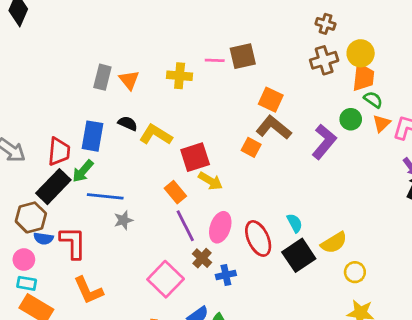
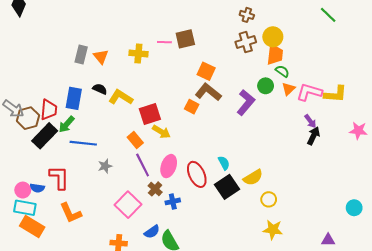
brown hexagon: (31, 217) -> (28, 118), moved
gray star: (123, 220) -> (105, 166), moved
blue semicircle: (43, 238) -> (37, 188), moved
cyan rectangle: (27, 283) -> (25, 208), size x1.5

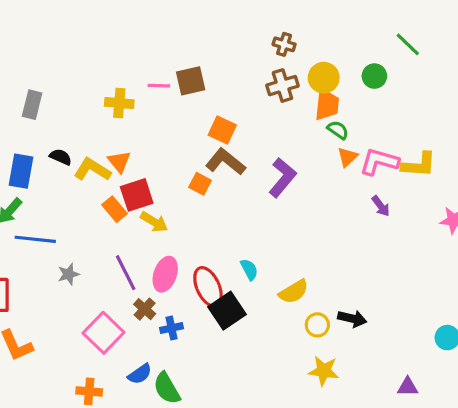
orange triangle: (101, 57) -> (119, 162), moved
green circle: (266, 86) -> (374, 76), moved
black arrow: (313, 136) -> (352, 319), moved, turned 78
orange rectangle: (135, 140) -> (114, 209), moved
black square: (227, 187) -> (227, 311), moved

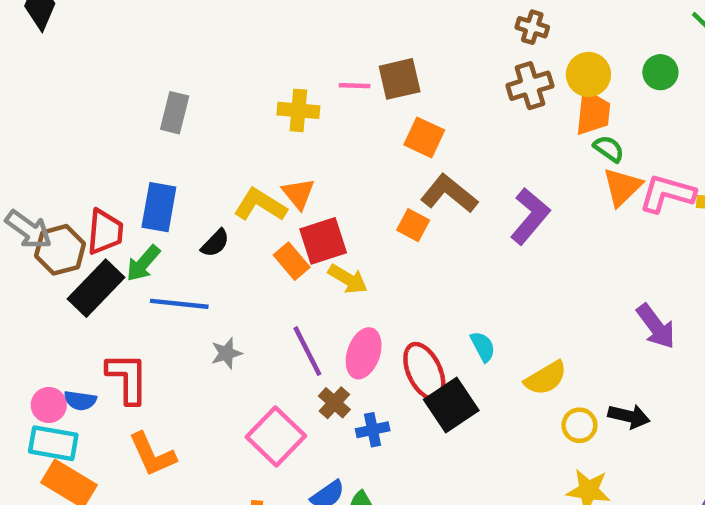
orange square: (222, 130) -> (424, 137), moved
black semicircle: (61, 157) -> (215, 243), moved, turned 110
orange triangle: (347, 157) -> (622, 187), size x1.4
purple arrow: (381, 206) -> (656, 326), moved, size x1.5

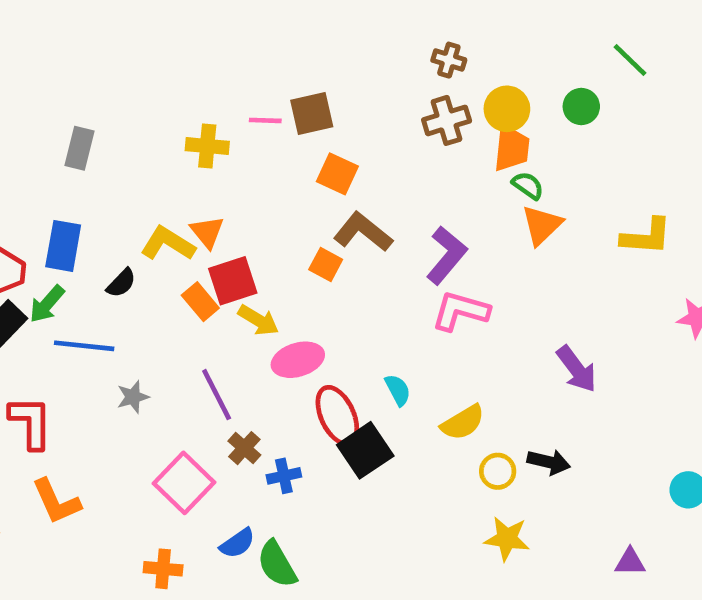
pink L-shape: (667, 194) -> (460, 311), moved
pink ellipse: (364, 353) -> (298, 360), moved, turned 54

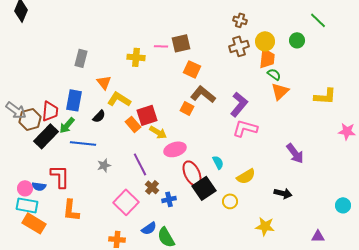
orange triangle: (207, 232) -> (104, 82), moved
yellow circle: (498, 471) -> (230, 201), moved
orange L-shape: (56, 501) -> (71, 210), turned 30

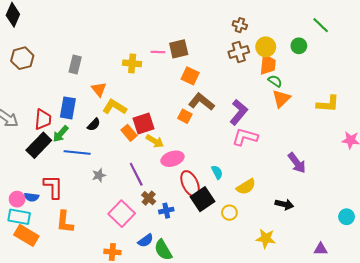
brown hexagon: (30, 119) -> (22, 58), moved

